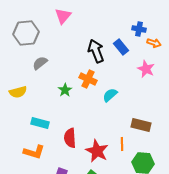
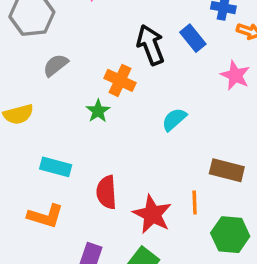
orange cross: (88, 79) -> (120, 80), moved

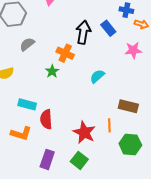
black arrow: (151, 45) -> (83, 32), turned 30
pink star: (235, 75) -> (133, 50), turned -30
red semicircle: (106, 192) -> (46, 119), moved

